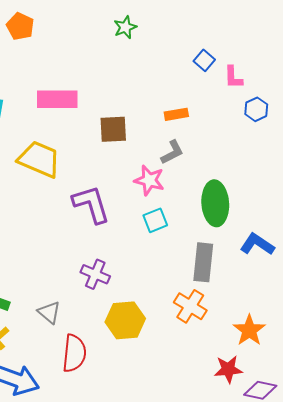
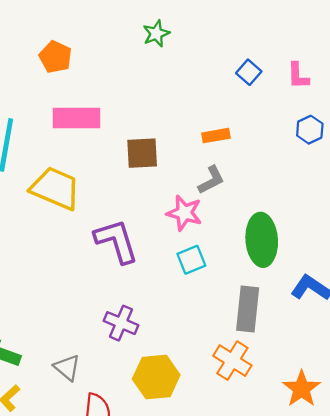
orange pentagon: (20, 26) -> (55, 57), moved
pink L-shape: (233, 77) -> (298, 76), moved

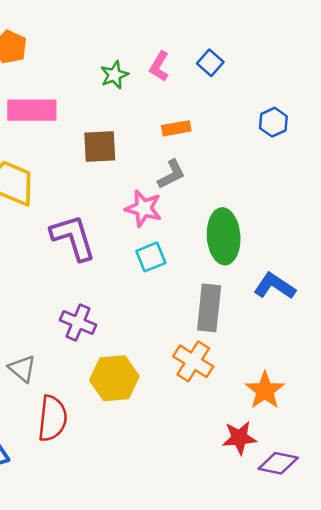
green star: (156, 34) -> (114, 75), moved
pink L-shape: (298, 76) -> (159, 66), moved, turned 32

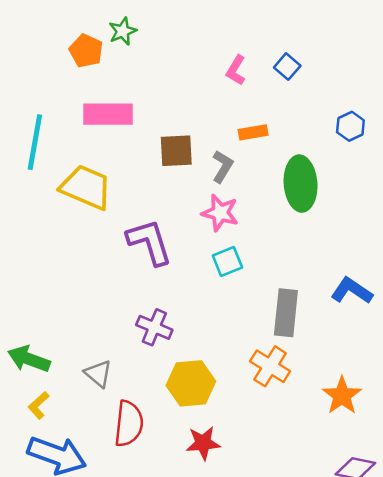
green star: (114, 75) -> (123, 31), moved
gray L-shape: (171, 174) -> (223, 166), moved, turned -32
green ellipse: (224, 236) -> (301, 184), moved
red star: (239, 438) -> (203, 443), moved

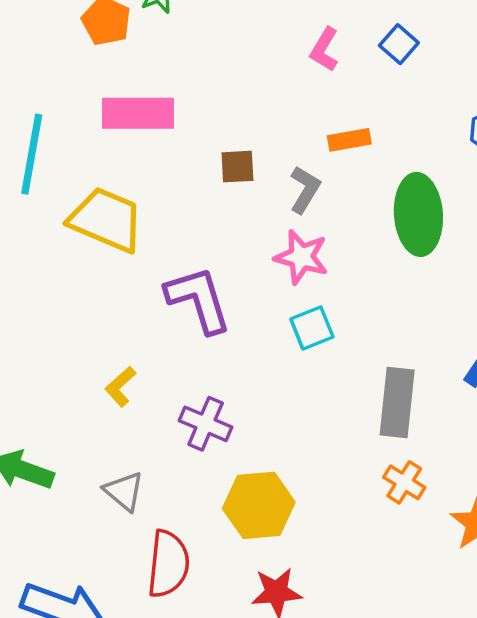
brown square: (176, 151) -> (237, 167), size x0.7
orange cross: (270, 366) -> (404, 482), moved, size x0.7
yellow L-shape: (39, 405) -> (120, 387), moved

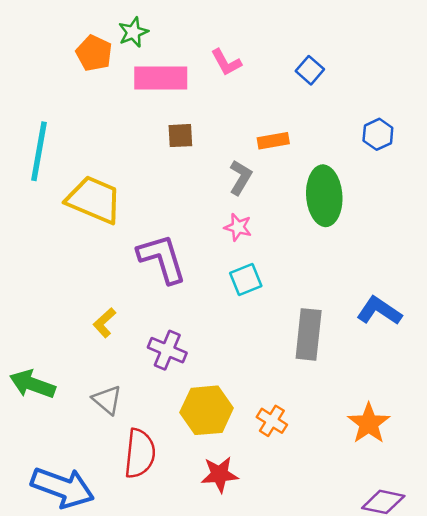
pink L-shape: (324, 49) -> (226, 62), moved, turned -60
pink rectangle: (138, 113) -> (161, 78), moved
brown square: (237, 167) -> (180, 136), moved
pink star: (301, 257) -> (238, 227), size x0.7
orange cross: (404, 482) -> (272, 421), moved

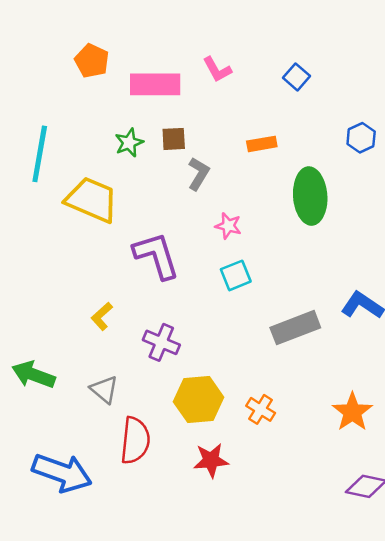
green star: (133, 32) -> (129, 143), moved
gray L-shape: (241, 177) -> (199, 174), moved
gray rectangle: (309, 334) -> (295, 328), turned 63

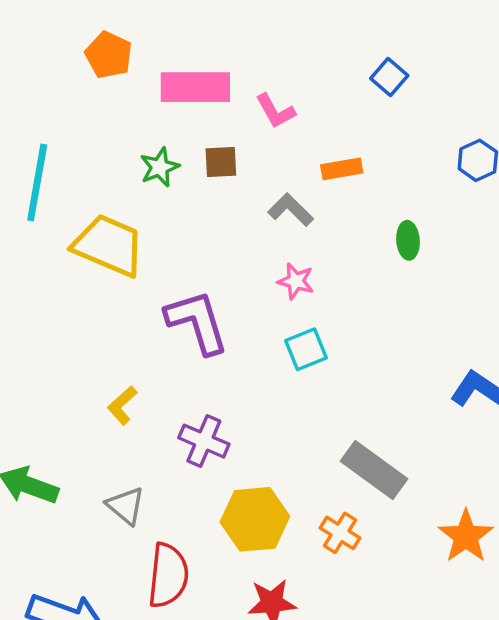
pink L-shape: (217, 69) -> (275, 111), moved
gray L-shape: (199, 174) -> (291, 210), moved, turned -76
green ellipse: (310, 196) -> (408, 240), size x0.5
gray rectangle: (295, 328) -> (374, 470), moved, turned 57

